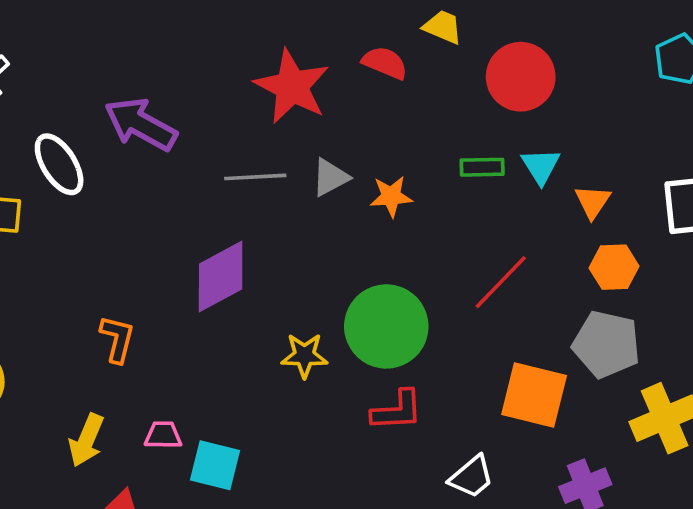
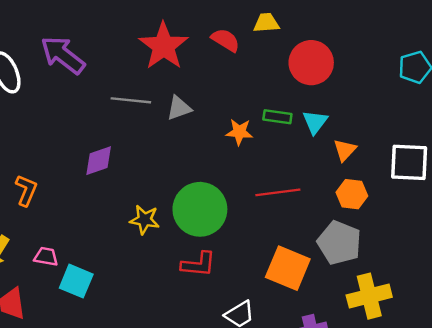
yellow trapezoid: (443, 27) -> (266, 23), turned -36
orange star: (391, 196) -> (239, 132), moved
purple diamond: (221, 277) -> (99, 161), size x0.7
red line: (501, 282) -> (278, 192), turned 30

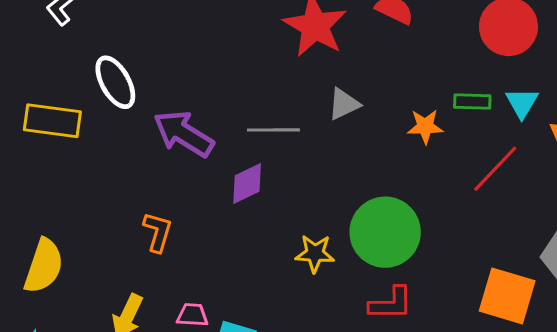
purple arrow: (63, 55) -> (184, 134), moved
gray line: (131, 100) -> (273, 130), moved
red line: (278, 192) -> (495, 169), moved, turned -33

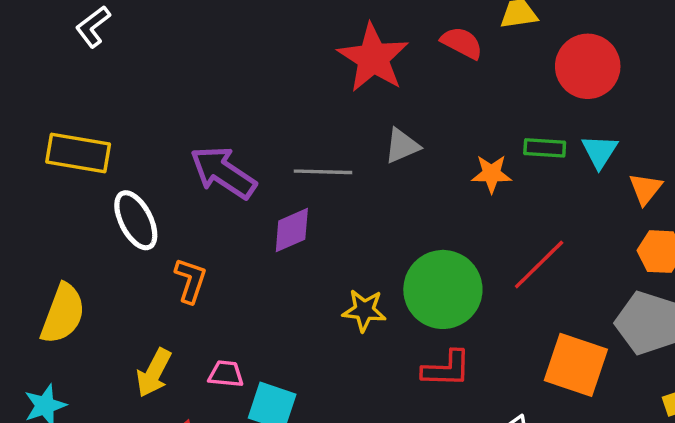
white ellipse: (115, 82) -> (136, 220), moved
red line: (495, 169) -> (539, 265), moved

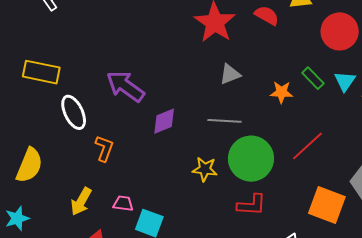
green rectangle: (545, 148) -> (313, 78), turned 40
gray line: (323, 172) -> (224, 121), moved

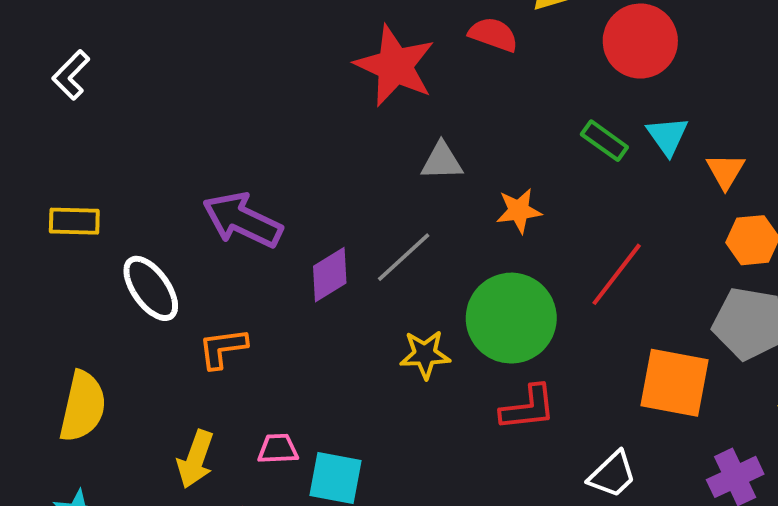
yellow rectangle: (41, 72) -> (74, 221), size x0.7
gray triangle: (230, 74) -> (442, 161), turned 30
orange star: (281, 92) -> (519, 211), moved
gray line: (224, 121) -> (404, 257), moved, turned -36
orange L-shape: (104, 148) -> (223, 348), turned -108

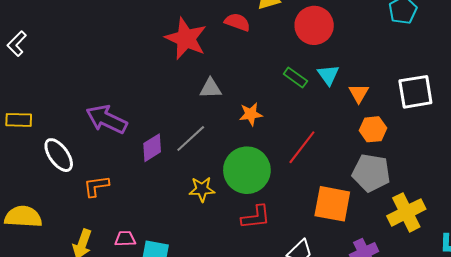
yellow semicircle: (83, 406) -> (23, 217), turned -99

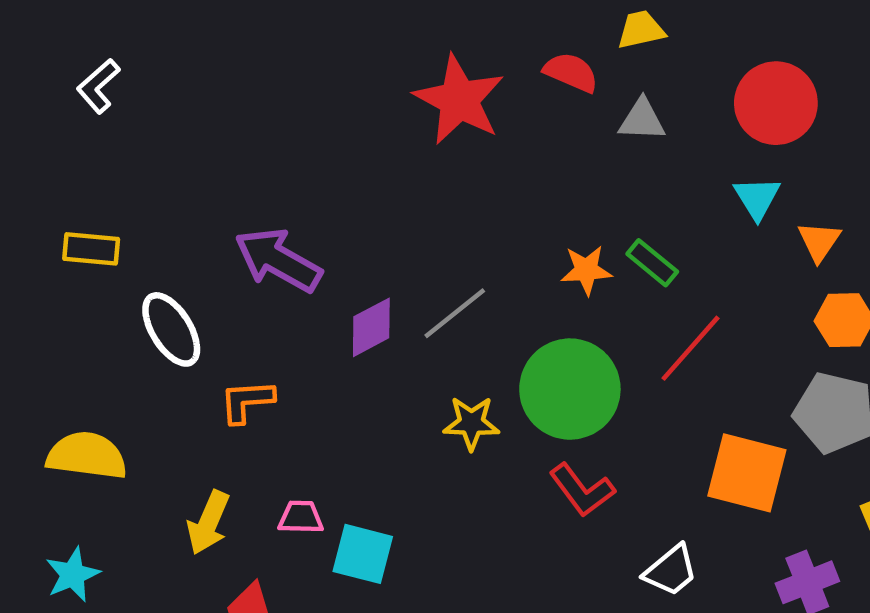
red circle: (314, 25) -> (776, 103), moved
green rectangle: (295, 77) -> (652, 263), moved
gray triangle: (211, 88) -> (642, 120), moved
red L-shape: (256, 217) -> (582, 490), turned 56

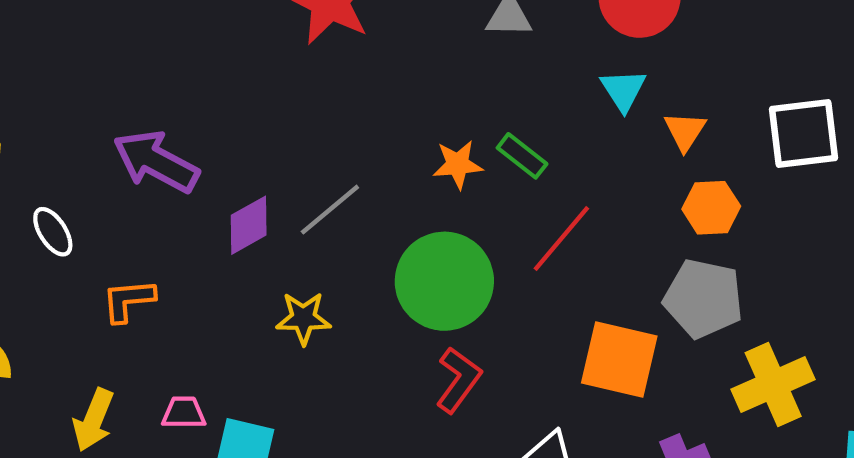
white ellipse: (171, 329) -> (53, 232), size x0.7
yellow star: (471, 423) -> (303, 318), moved
red L-shape: (582, 490) -> (458, 380), turned -106

